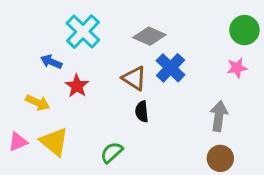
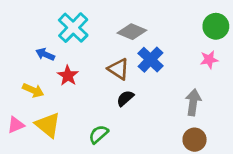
black semicircle: (142, 112) -> (125, 98), turned 54

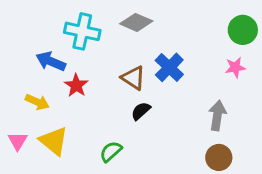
cyan cross: (73, 28) -> (82, 31), turned -32
gray diamond: (132, 32) -> (136, 22), moved
blue arrow: (45, 54) -> (51, 61), size x1.4
pink triangle: (16, 125) -> (18, 141), turned -36

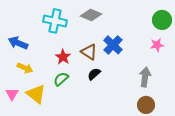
blue arrow: (51, 61) -> (18, 43), moved
red star: (76, 85) -> (63, 57), moved
green semicircle: (111, 151) -> (61, 79), moved

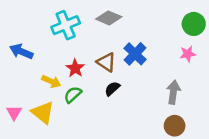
cyan cross: (55, 21) -> (66, 25), turned -35
yellow arrow: (25, 68) -> (51, 81), moved

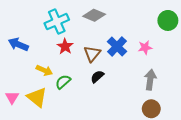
pink star: (188, 54) -> (145, 47), moved
brown triangle: (106, 62) -> (92, 54), turned 36
red star: (75, 68) -> (65, 46), moved

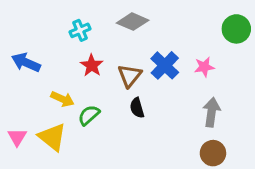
cyan cross: (57, 22) -> (80, 30), size x0.6
black semicircle: (97, 77) -> (137, 108), turned -64

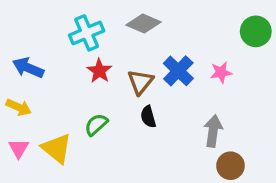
cyan cross: (80, 30) -> (87, 33), size x1.5
yellow arrow: (62, 99) -> (19, 107), moved
gray arrow: (212, 112) -> (213, 131), moved

